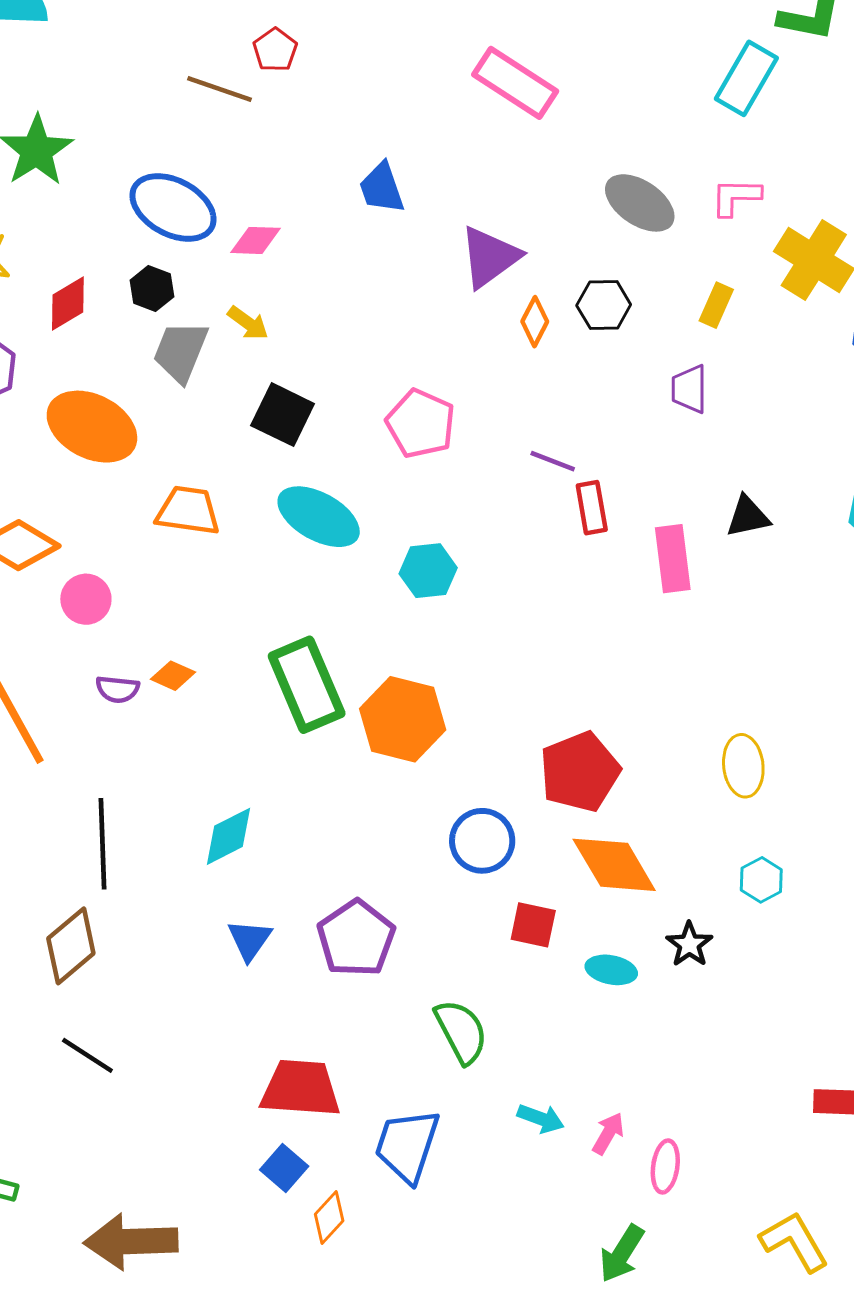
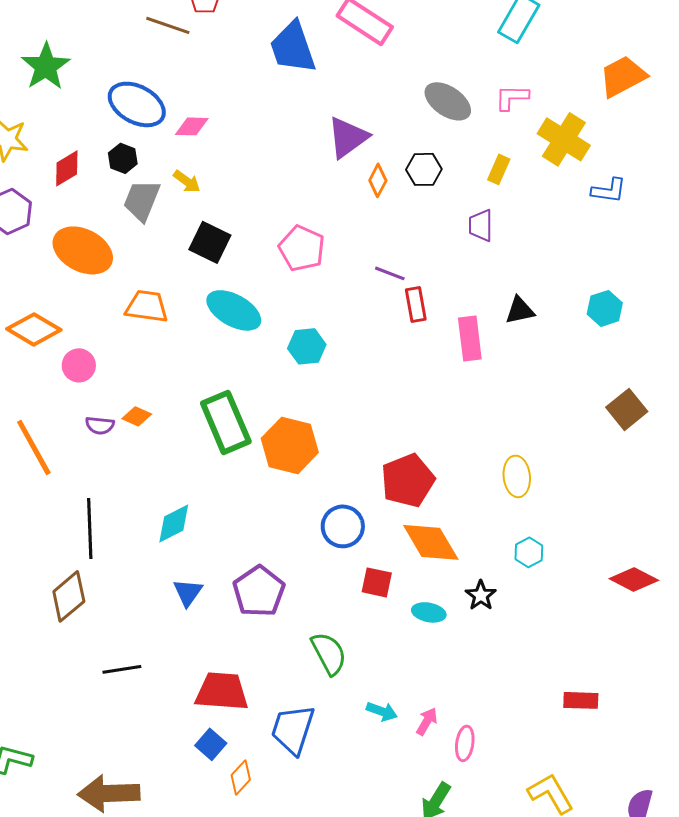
blue trapezoid: (382, 188) -> (293, 47), moved, size x1.5
black line: (87, 1055) -> (122, 669), moved, turned -42

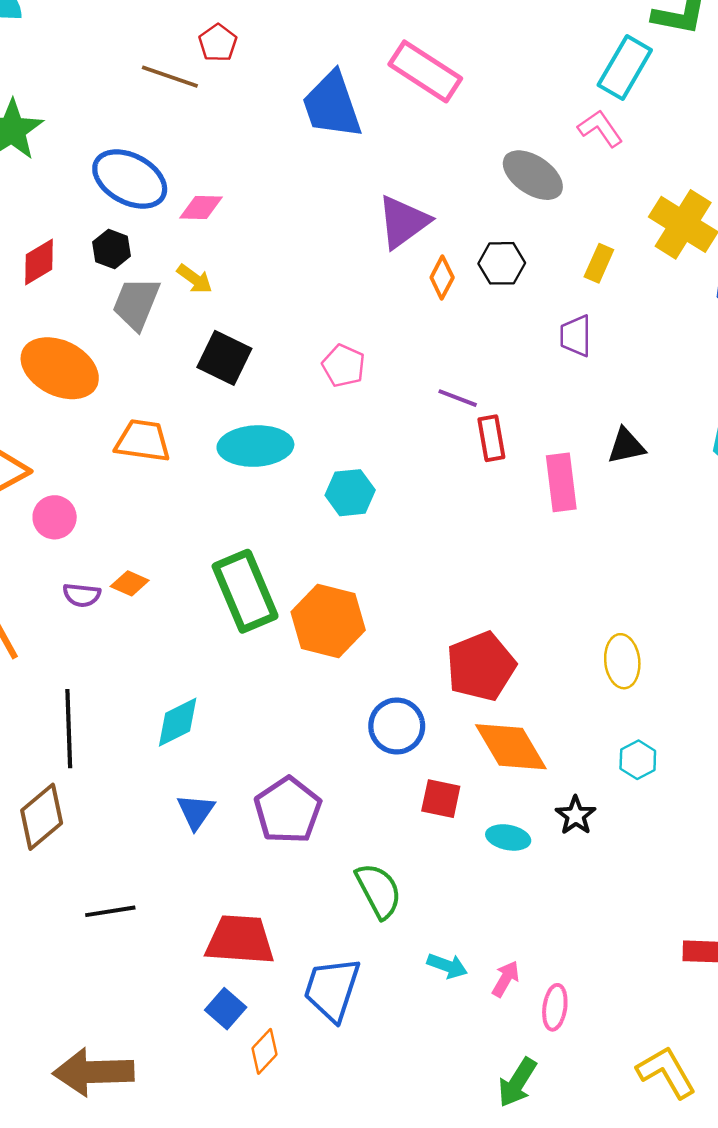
pink L-shape: (512, 97) -> (600, 128), moved, turned 54
pink pentagon: (302, 248) -> (344, 366), size x0.7
cyan ellipse: (234, 310) -> (255, 446), turned -32

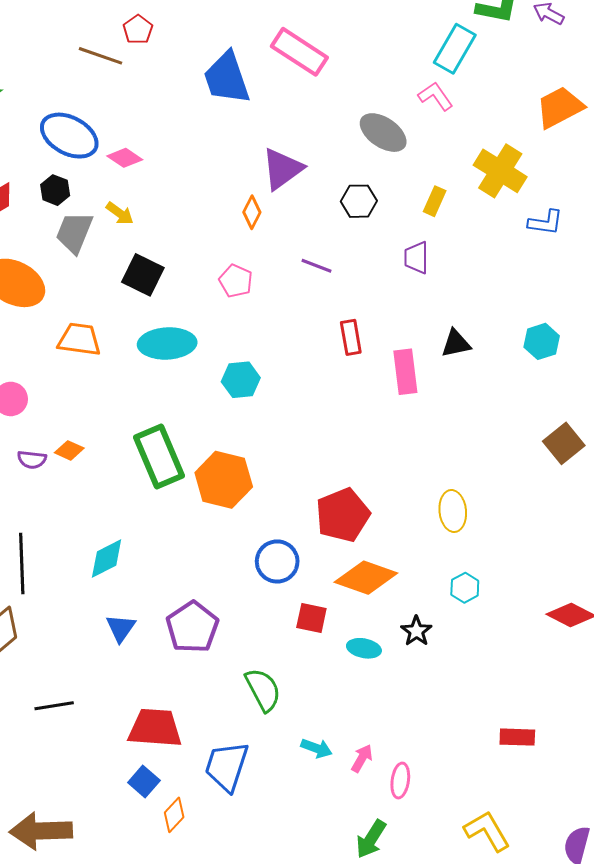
pink diamond: (201, 208) -> (125, 158), turned 32
orange diamond: (442, 278) -> (252, 212), moved
purple line: (458, 398) -> (316, 266), moved
orange diamond: (511, 747) -> (366, 578), turned -40

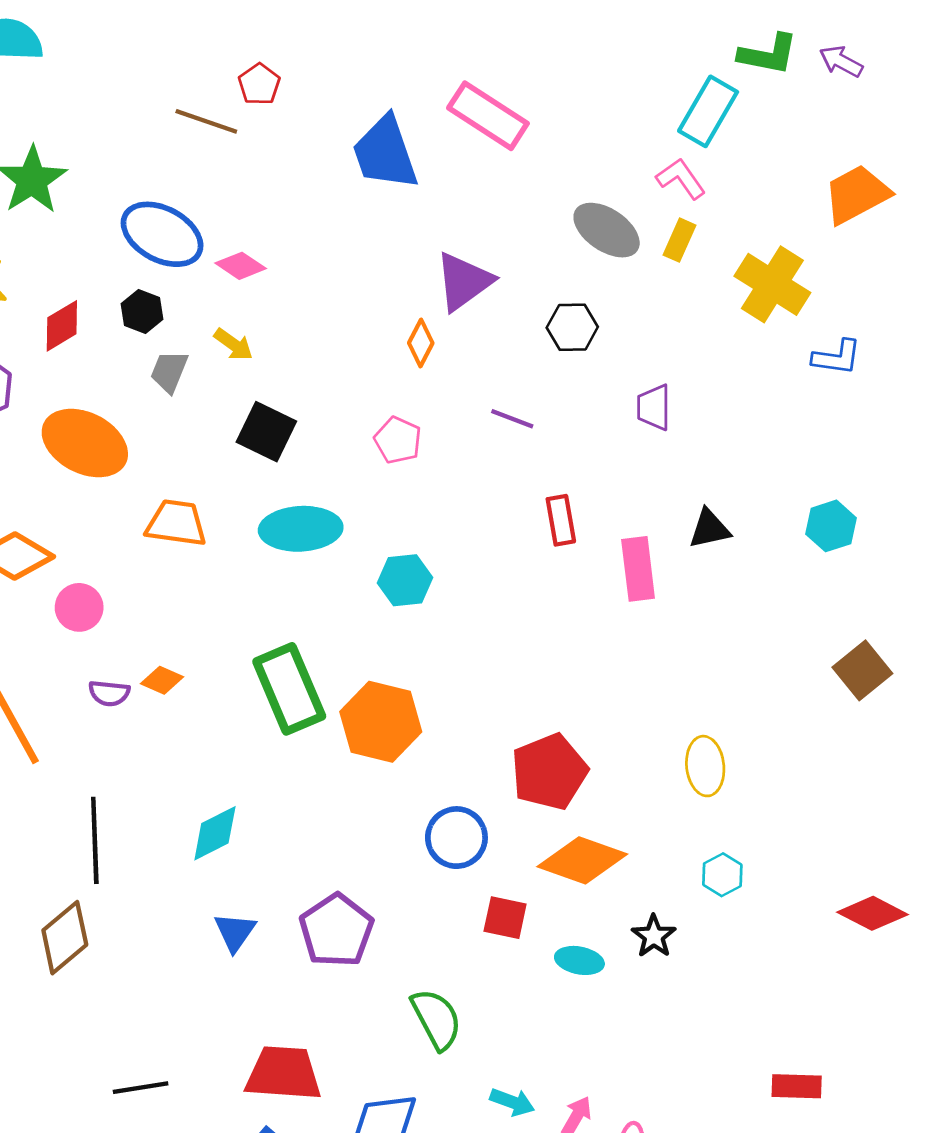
yellow rectangle: (435, 201) -> (679, 240), moved
gray trapezoid: (74, 232) -> (169, 372), size x0.7
black line: (54, 706) -> (141, 1088), moved

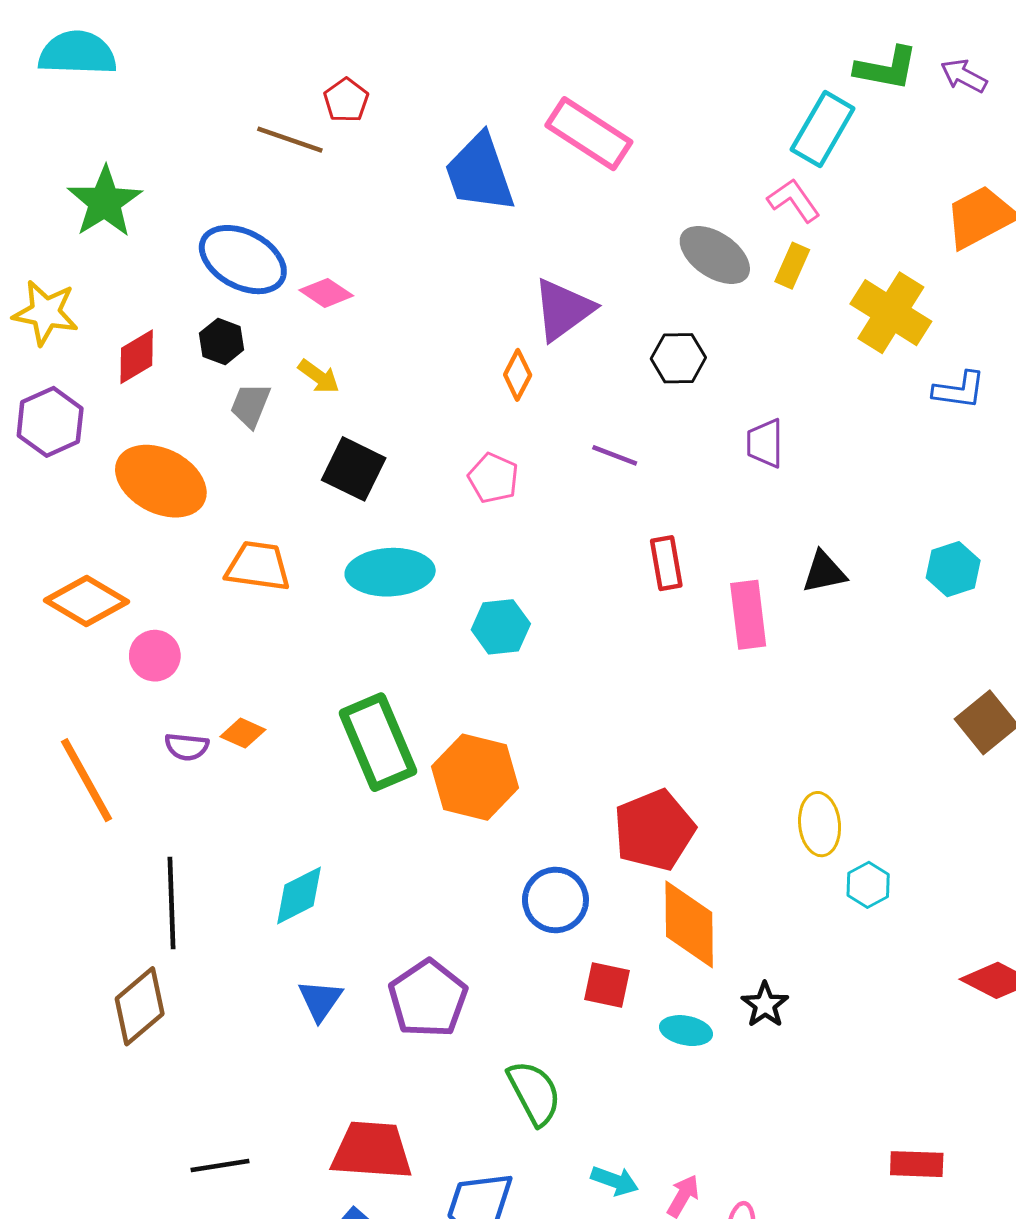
orange diamond: (582, 860) -> (689, 924), turned 70
cyan hexagon: (722, 875) -> (868, 885), moved

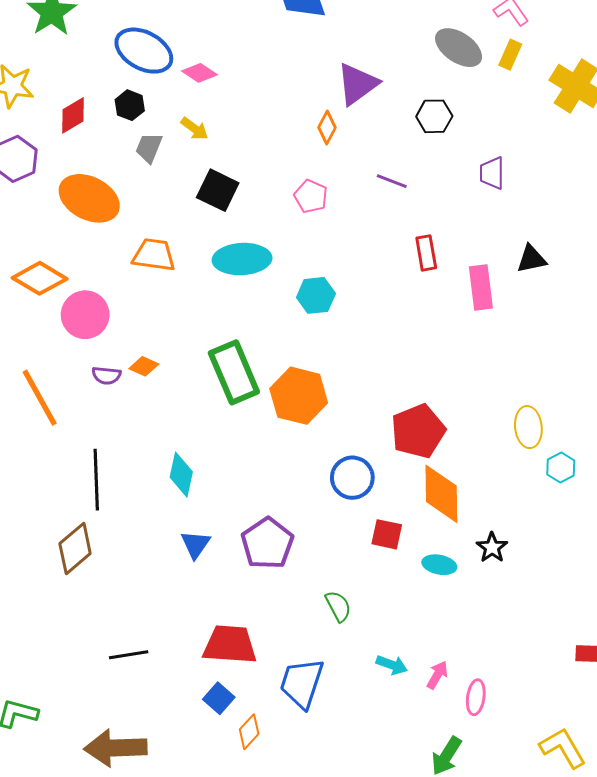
pink circle: (155, 656) -> (85, 315), size x1.4
cyan diamond: (299, 895) -> (181, 475), turned -51
green semicircle: (534, 1093) -> (338, 606), size x0.7

